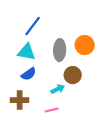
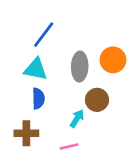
blue semicircle: (29, 74) -> (38, 99), turned -56
cyan arrow: (58, 89) -> (77, 119), turned -32

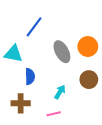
gray ellipse: (80, 67) -> (62, 52), turned -30
cyan triangle: (36, 69) -> (13, 54), moved
brown circle: (97, 100) -> (89, 80), moved

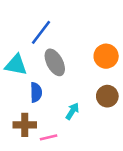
gray ellipse: (62, 52) -> (55, 62), moved
pink line: (54, 114) -> (49, 137), moved

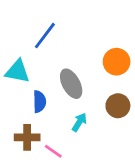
gray ellipse: (55, 62) -> (71, 84), moved
pink line: (49, 137) -> (53, 151), turned 48

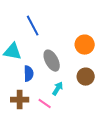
blue line: (45, 36) -> (33, 26), turned -65
pink line: (53, 151) -> (45, 104), moved

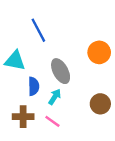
brown circle: (86, 77) -> (100, 104), moved
cyan arrow: (58, 89) -> (55, 97), moved

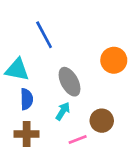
blue semicircle: (34, 86) -> (27, 99), moved
brown circle: (100, 104) -> (102, 121), moved
pink line: (52, 121) -> (78, 139), moved, turned -56

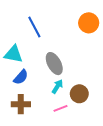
orange circle: (114, 60) -> (89, 23), moved
blue semicircle: (27, 99) -> (21, 77), turned 42
cyan arrow: (63, 111) -> (57, 86), moved

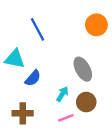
gray ellipse: (54, 64) -> (83, 69), moved
blue semicircle: (21, 77) -> (33, 78), moved

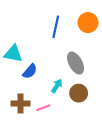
blue line: (37, 29) -> (56, 27), moved, turned 40
pink line: (66, 118) -> (43, 108), moved

